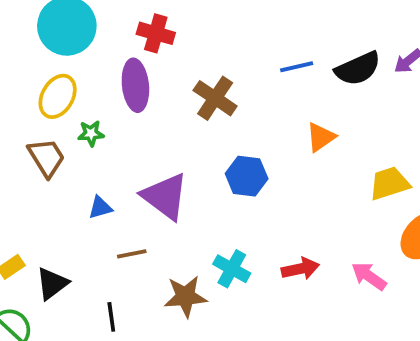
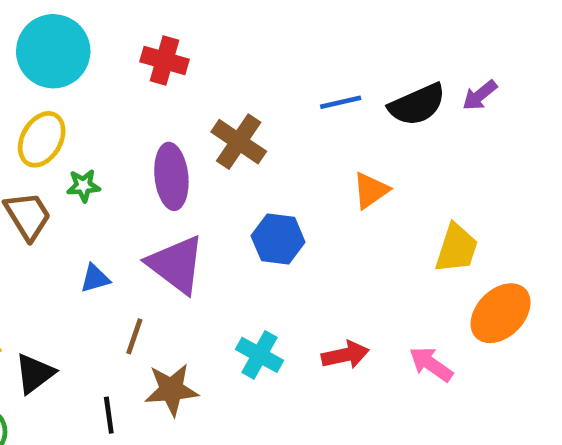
purple ellipse: (135, 85) -> (171, 176), moved
yellow trapezoid: (389, 183) -> (457, 248), turned 126
brown line: (132, 254) -> (134, 336), turned -60
brown star: (185, 296) -> (171, 390), moved

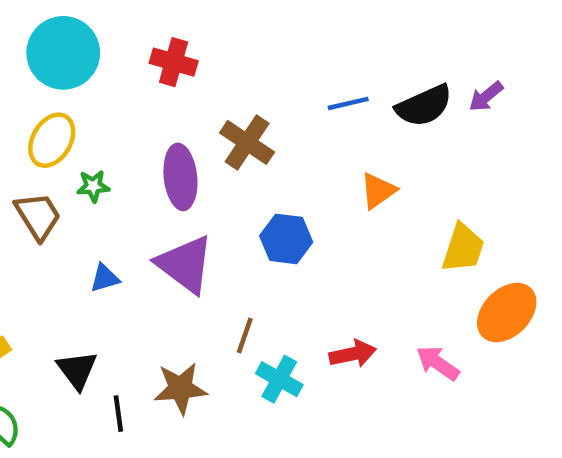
brown line: (134, 336) -> (245, 335), moved
cyan cross: (260, 355) -> (279, 379), moved
black triangle: (35, 373) -> (77, 370), moved, turned -30

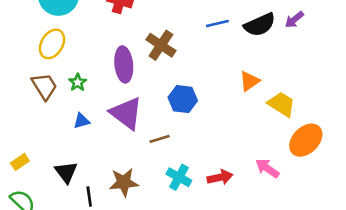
green star: (93, 186) -> (78, 82), moved, turned -30
orange triangle: (378, 191) -> (249, 81), moved
yellow trapezoid: (463, 248) -> (281, 104), turned -76
brown line: (245, 335) -> (160, 139), moved, turned 54
red arrow: (353, 354) -> (220, 177), moved

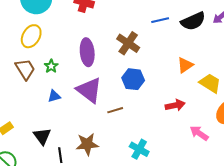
brown cross: (161, 45) -> (128, 43), moved
cyan cross: (179, 177) -> (139, 149), moved
red arrow: (220, 177) -> (175, 105), moved

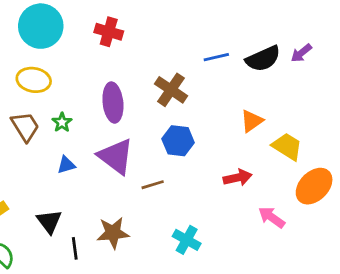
yellow ellipse: (31, 36) -> (34, 80), turned 70

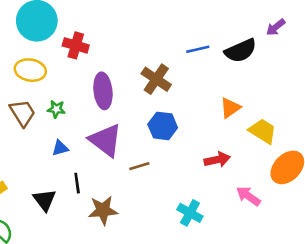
red cross: (109, 32) -> (76, 45), moved
purple arrow: (301, 53) -> (276, 27), moved
green star: (62, 122) -> (56, 109), turned -30
cyan cross: (187, 240) -> (190, 213), moved
black line: (75, 248) -> (77, 183), moved

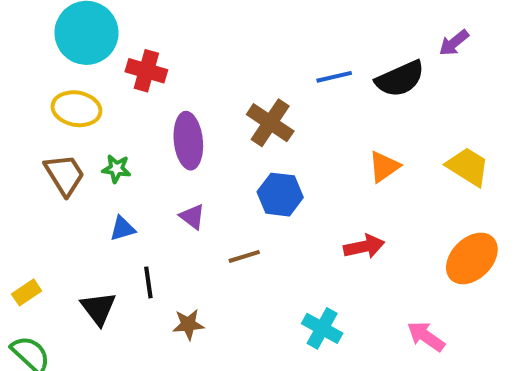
yellow trapezoid: (263, 131) -> (468, 167), moved
purple triangle: (106, 140) -> (192, 217), size x0.5
pink arrow: (248, 196) -> (426, 336), moved
brown star: (103, 210) -> (188, 324), size x0.7

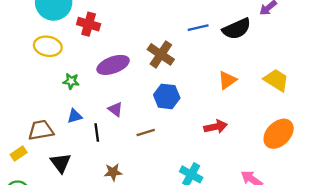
purple ellipse: (188, 141) -> (113, 65), turned 76
brown trapezoid: (65, 175) -> (41, 130), moved, turned -68
black line: (148, 282) -> (97, 133), moved

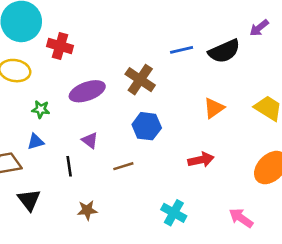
blue triangle: (75, 116) -> (35, 142), moved

